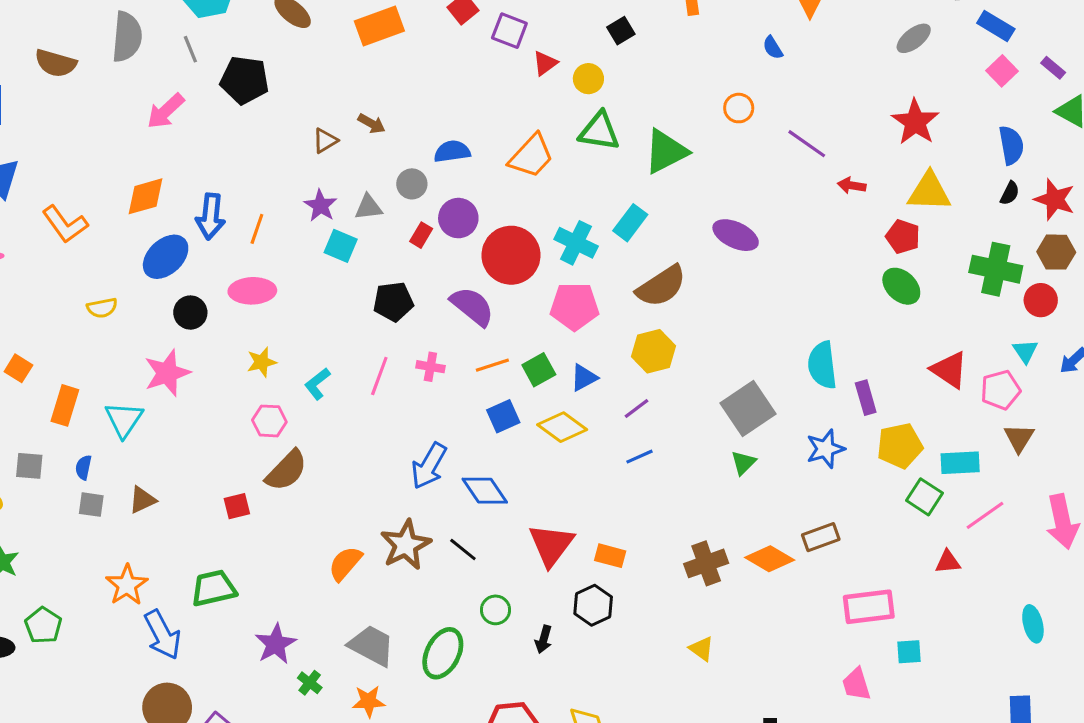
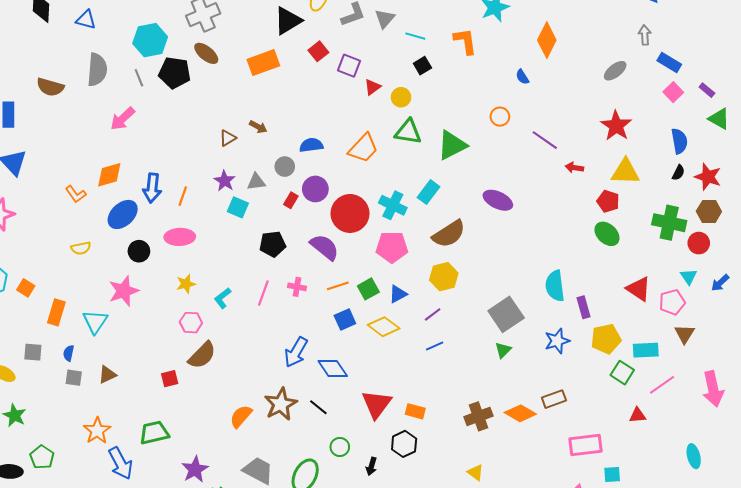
black pentagon: (245, 80) -> (175, 73), moved
orange L-shape: (65, 224) -> (76, 194), moved, size x0.7

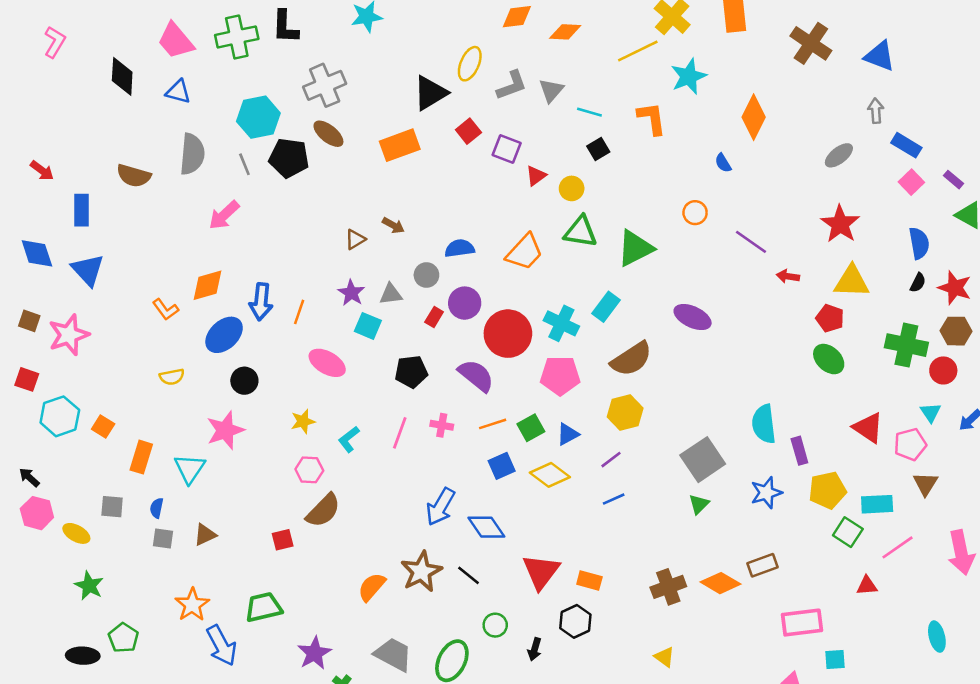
pink ellipse: (180, 237) -> (327, 363), moved, turned 32

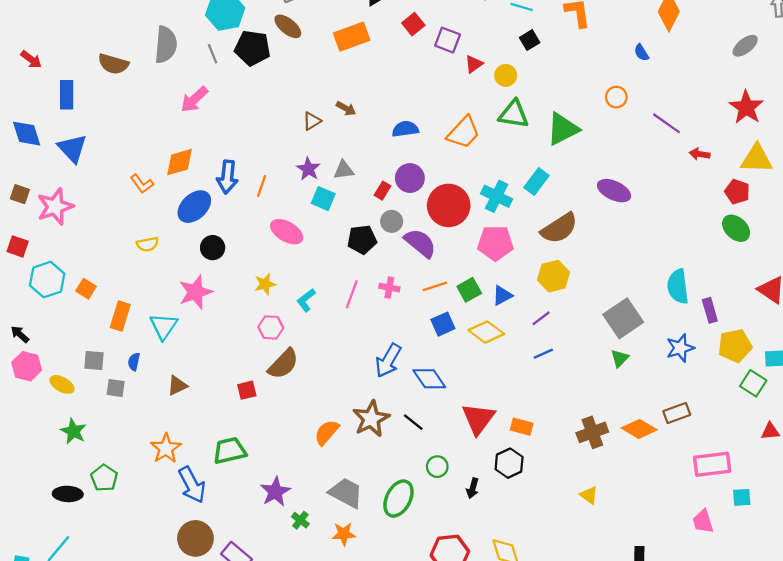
gray circle: (426, 275) -> (392, 221), moved
gray square: (163, 539) -> (116, 388), moved

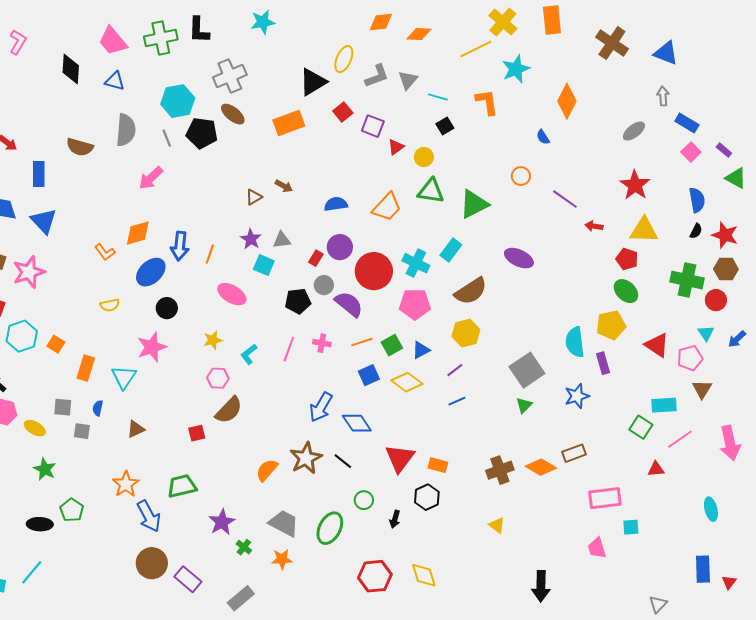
yellow pentagon: (735, 346) -> (611, 325), moved

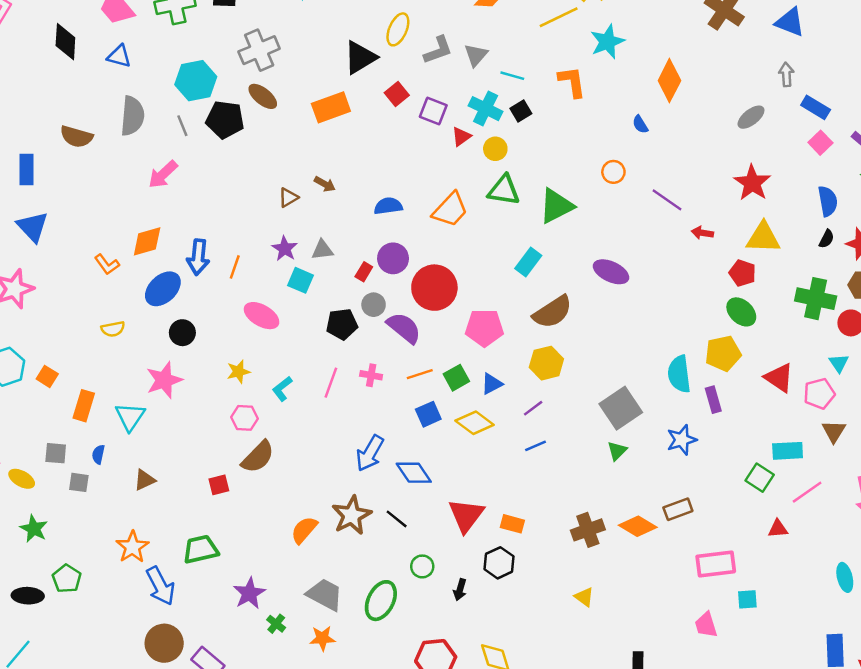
cyan cross: (416, 263) -> (486, 109), moved

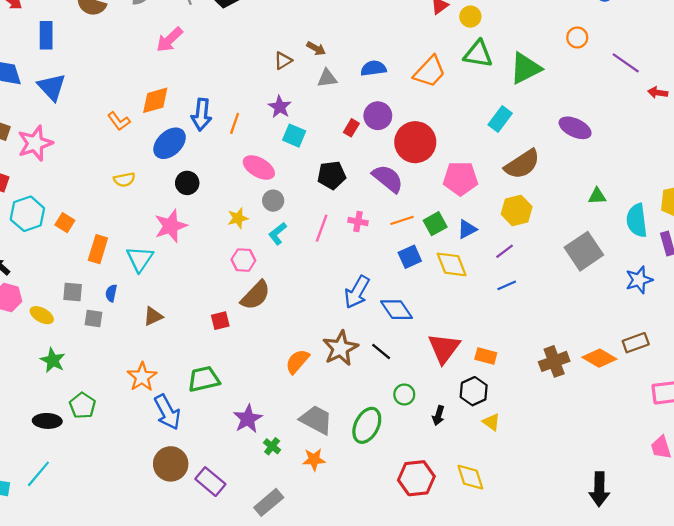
gray triangle: (322, 250) -> (327, 78), moved
gray circle: (374, 305) -> (273, 201), moved
yellow diamond: (475, 423) -> (452, 264), turned 32
green triangle: (617, 451) -> (597, 196), moved, turned 42
yellow triangle: (584, 597) -> (491, 422), moved

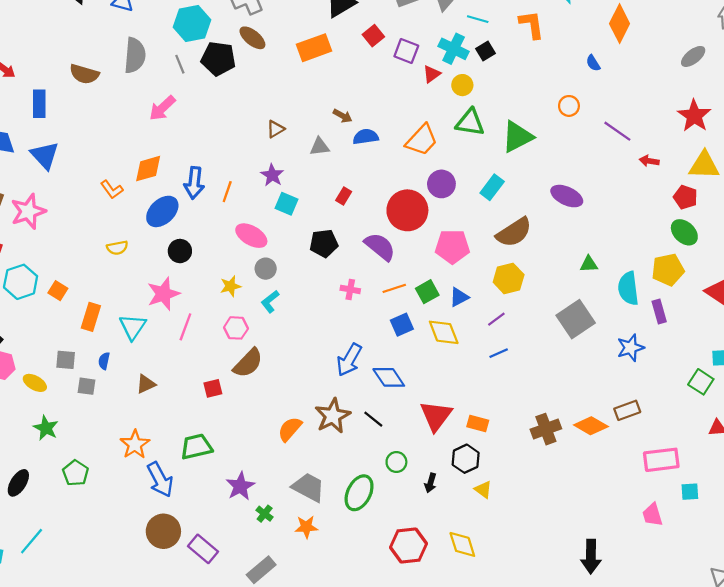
brown arrow: (316, 48) -> (343, 116), moved
purple circle: (378, 116) -> (441, 184), moved
pink line: (322, 228) -> (185, 327), moved
black ellipse: (47, 421) -> (18, 483), moved, turned -60

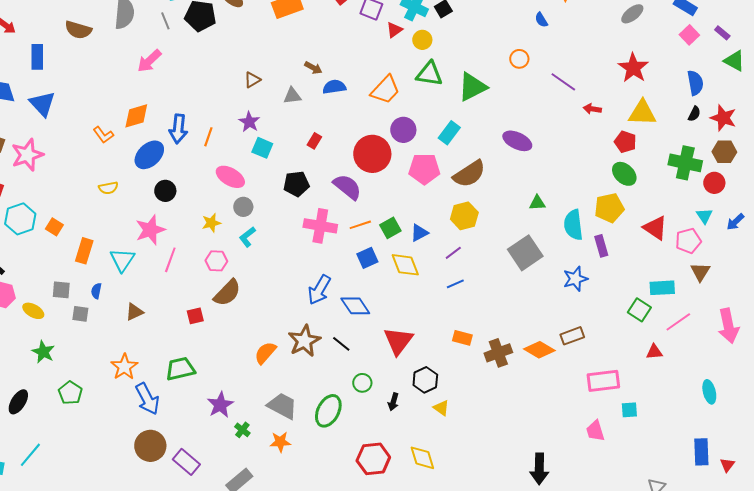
pink pentagon: (452, 247) -> (424, 169), moved
pink cross: (350, 289) -> (320, 226), size x1.8
orange rectangle: (478, 424) -> (462, 338), moved

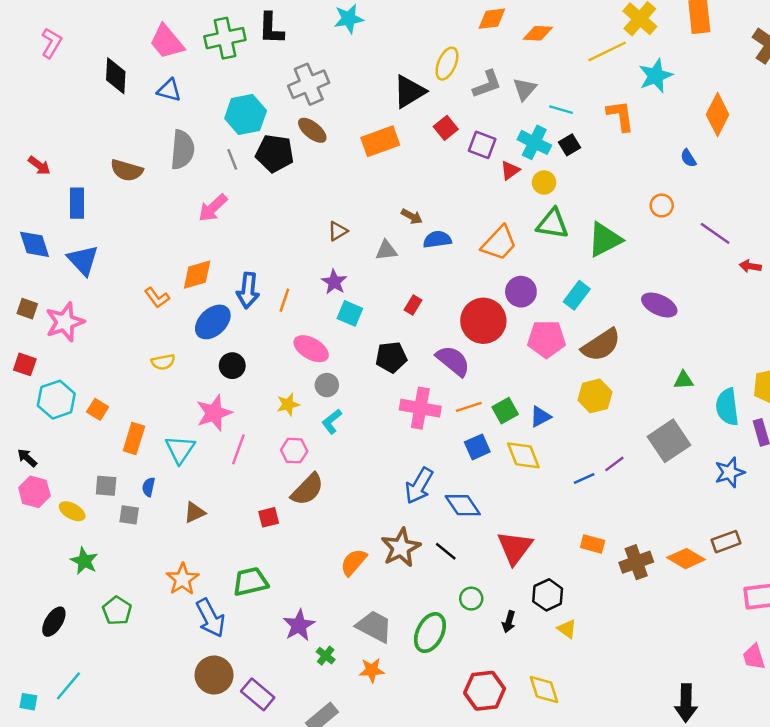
purple line: (453, 253) -> (614, 464), moved

